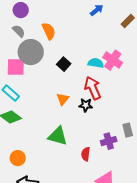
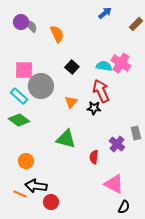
purple circle: (21, 10) -> (21, 22), moved
gray semicircle: (19, 31) -> (31, 26), moved
gray circle: (31, 52) -> (41, 86), moved
purple cross: (109, 141) -> (117, 144), turned -35

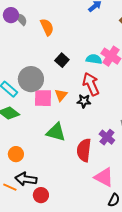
pink square: (24, 70) -> (43, 98), moved
red semicircle: (94, 157) -> (84, 150), size x1.6

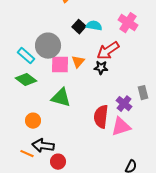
cyan semicircle: (94, 59) -> (94, 26), moved
red arrow: (91, 84) -> (108, 51), turned -100
green triangle: (56, 132) -> (61, 98), moved
pink triangle: (104, 177) -> (121, 127), moved, turned -45

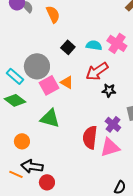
cyan semicircle: (94, 26) -> (94, 45), moved
orange triangle: (78, 62) -> (67, 82), turned -40
pink square: (60, 65) -> (49, 85), turned -30
black star: (101, 68) -> (109, 90), moved

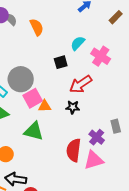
cyan semicircle: (94, 45) -> (78, 43), moved, turned -56
black square: (68, 47) -> (61, 62), moved, turned 32
orange triangle: (67, 82) -> (45, 106), moved, turned -32
black star: (109, 90) -> (73, 107), moved

